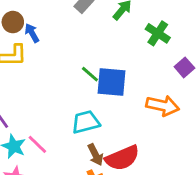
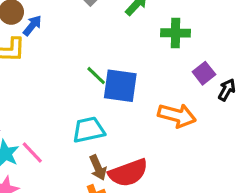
blue arrow: (32, 33) -> (32, 26), turned 66
green cross: (158, 33) -> (176, 33), turned -35

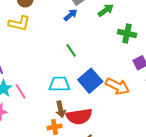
blue arrow: (32, 26) -> (71, 15), moved
blue square: (120, 86) -> (90, 81), moved, turned 30

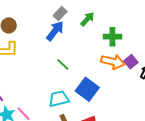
blue arrow: (71, 15) -> (55, 31), size x1.5
orange arrow: (117, 86) -> (113, 62), moved

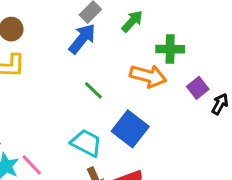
orange arrow: (113, 62) -> (148, 76), moved
cyan trapezoid: (59, 99) -> (86, 143), turned 40

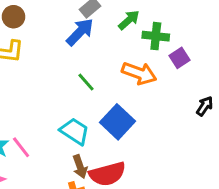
green cross: (170, 49) -> (156, 36), moved
purple square: (198, 88) -> (179, 58), moved

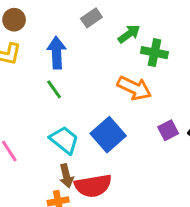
blue arrow: (80, 32) -> (57, 53), moved, turned -52
purple square: (179, 58) -> (168, 130), moved
green line: (86, 82) -> (54, 89), moved

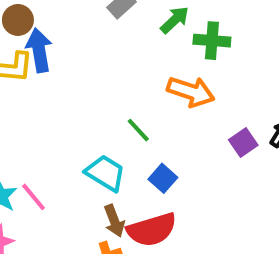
blue arrow: (57, 53) -> (39, 50), moved
green line: (54, 89) -> (138, 130), moved
blue square: (108, 135) -> (163, 178), moved, size x0.6

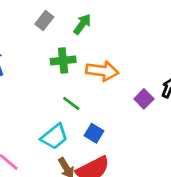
green cross: (212, 41) -> (63, 60), moved
cyan trapezoid: (105, 173) -> (54, 137), turned 120

